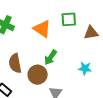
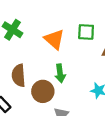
green arrow: (51, 57) -> (60, 73), turned -49

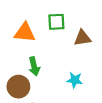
orange triangle: (54, 39) -> (25, 33), turned -30

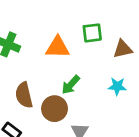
green arrow: (34, 66) -> (71, 85), turned 60
cyan star: (75, 80) -> (117, 86), moved

